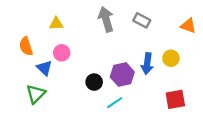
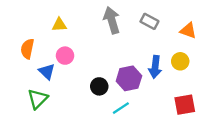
orange triangle: (188, 26) -> (188, 31), moved
orange semicircle: (26, 46) -> (27, 49), turned 30

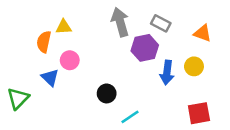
orange semicircle: (27, 49) -> (44, 42), moved
purple hexagon: (129, 78) -> (145, 48), moved
green triangle: (38, 99) -> (18, 98), moved

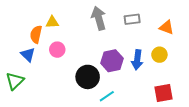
gray rectangle: (161, 23) -> (132, 19), turned -35
purple hexagon: (145, 48) -> (112, 61), moved
blue triangle: (50, 77) -> (28, 55), moved
black circle: (107, 93) -> (88, 77), size x1.5

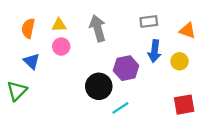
gray arrow: (99, 18) -> (98, 28), moved
orange semicircle: (36, 34) -> (28, 28), moved
pink circle: (57, 50) -> (61, 47), moved
blue arrow: (137, 60) -> (154, 51), moved

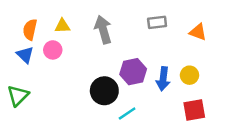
pink circle: (61, 47) -> (53, 50), moved
blue arrow: (154, 51) -> (163, 79), moved
blue triangle: (32, 61) -> (25, 55), moved
yellow circle: (180, 61) -> (189, 75), moved

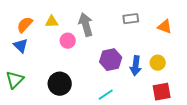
orange semicircle: (30, 30) -> (25, 25), turned 30
pink circle: (53, 50) -> (68, 41), moved
black circle: (104, 91) -> (60, 84), moved

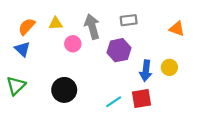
gray rectangle: (131, 19) -> (129, 20), moved
purple hexagon: (111, 60) -> (119, 50), moved
red square: (162, 92) -> (141, 99), moved

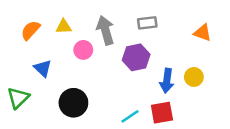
blue triangle: (22, 49) -> (43, 68), moved

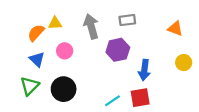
orange semicircle: (30, 30) -> (36, 33), moved
pink circle: (83, 50) -> (65, 51), moved
yellow circle: (194, 77) -> (184, 63), moved
green triangle: (18, 98) -> (30, 86), moved

